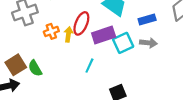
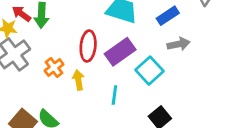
yellow arrow: (68, 34) -> (78, 80), moved
cyan square: (123, 43) -> (149, 71), moved

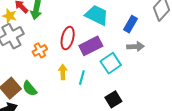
blue rectangle: (168, 16) -> (131, 24), turned -35
yellow arrow: (78, 80) -> (63, 72), moved

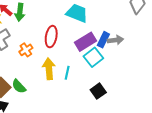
blue rectangle: (131, 24) -> (103, 40), moved
purple rectangle: (91, 46) -> (86, 42), moved
yellow arrow: (63, 72) -> (49, 69), size x1.5

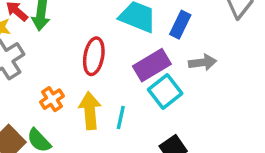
blue rectangle: (103, 40) -> (180, 25), moved
orange cross: (26, 50) -> (52, 99), moved

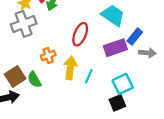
blue rectangle: (180, 25) -> (135, 36), moved
cyan square: (165, 91) -> (123, 84), moved

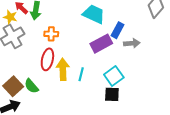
red ellipse: (80, 34) -> (47, 59), moved
orange cross: (48, 55) -> (51, 34), moved, turned 32
black square: (117, 103) -> (112, 94), turned 35

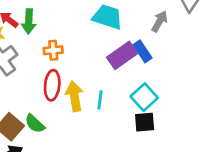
blue rectangle: (117, 30) -> (143, 51), moved, turned -56
gray arrow: (132, 43) -> (160, 21), moved, turned -49

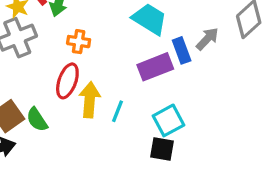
blue rectangle: (143, 51) -> (182, 50), moved

